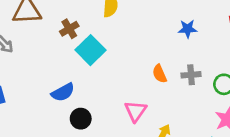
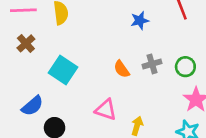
cyan square: (91, 50) -> (63, 70), moved
pink triangle: (136, 111) -> (106, 110), turned -35

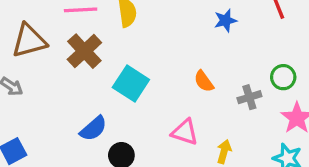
brown cross: (26, 43) -> (84, 51), size x1.5
gray cross: (152, 64) -> (249, 97), moved

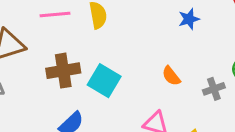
brown cross: (84, 51) -> (63, 71), moved, turned 36

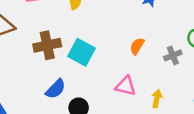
orange semicircle: (171, 76) -> (137, 46), turned 72

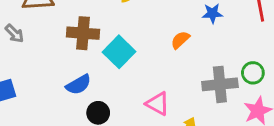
orange semicircle: (137, 46) -> (180, 40), moved
gray cross: (173, 55) -> (220, 84), size x1.6

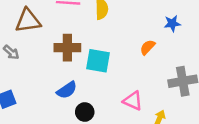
cyan square: (119, 52) -> (98, 61), turned -30

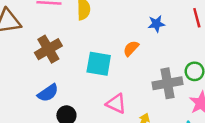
brown cross: (67, 48) -> (48, 49), turned -30
cyan square: (98, 61) -> (99, 64), moved

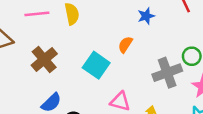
cyan square: (99, 64) -> (96, 65), turned 35

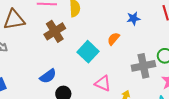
brown cross: (44, 59) -> (55, 31), moved

